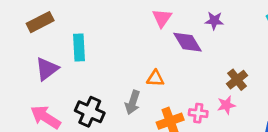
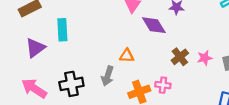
brown cross: (237, 80) -> (180, 57), moved
pink star: (226, 105) -> (205, 58), moved
black cross: (90, 112) -> (71, 84), turned -35

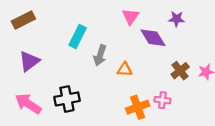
cyan rectangle: (62, 30) -> (78, 37), moved, turned 30
gray arrow: (108, 76) -> (100, 55), moved

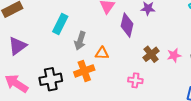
purple diamond: (153, 38) -> (127, 25), turned 45
orange cross: (138, 107) -> (84, 71), moved

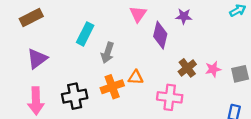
orange triangle: (102, 53) -> (136, 77), moved
pink cross: (135, 80) -> (170, 97), size x1.5
pink arrow: (16, 83) -> (36, 101), turned -125

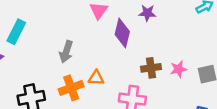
cyan rectangle: (85, 34) -> (16, 32), moved
brown cross: (187, 68) -> (151, 68), turned 30

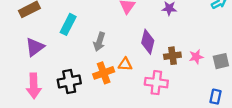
cyan rectangle: (16, 32) -> (68, 24), moved
purple diamond: (122, 33) -> (148, 42), moved

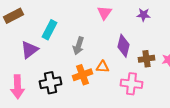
purple triangle: (35, 47) -> (30, 50), moved

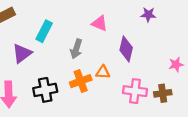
pink triangle: (104, 13) -> (100, 23), moved, turned -42
brown cross: (146, 59) -> (163, 93), moved

